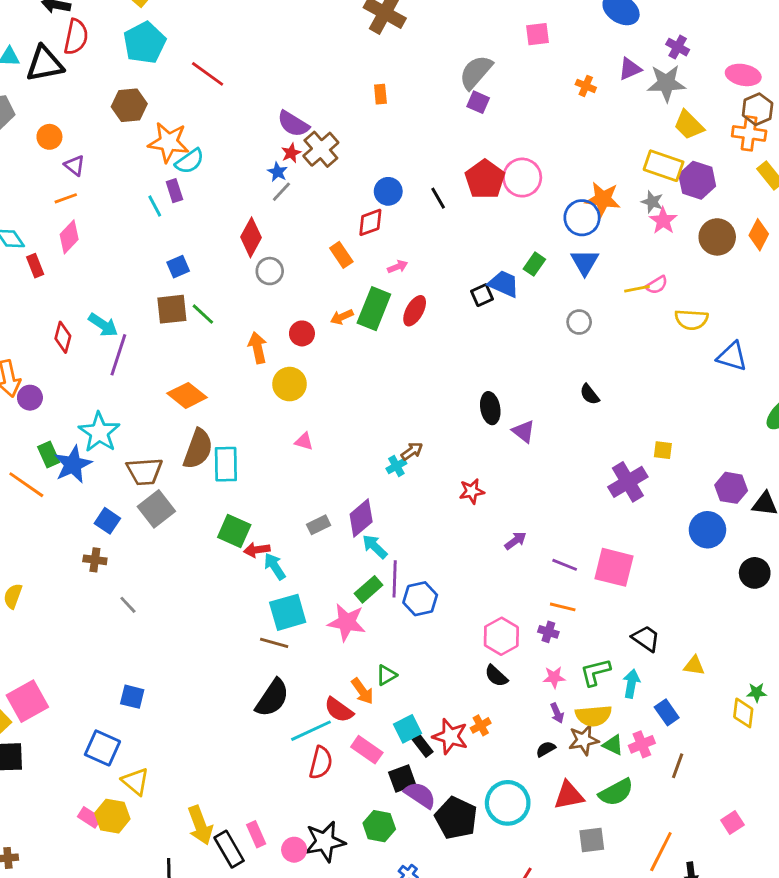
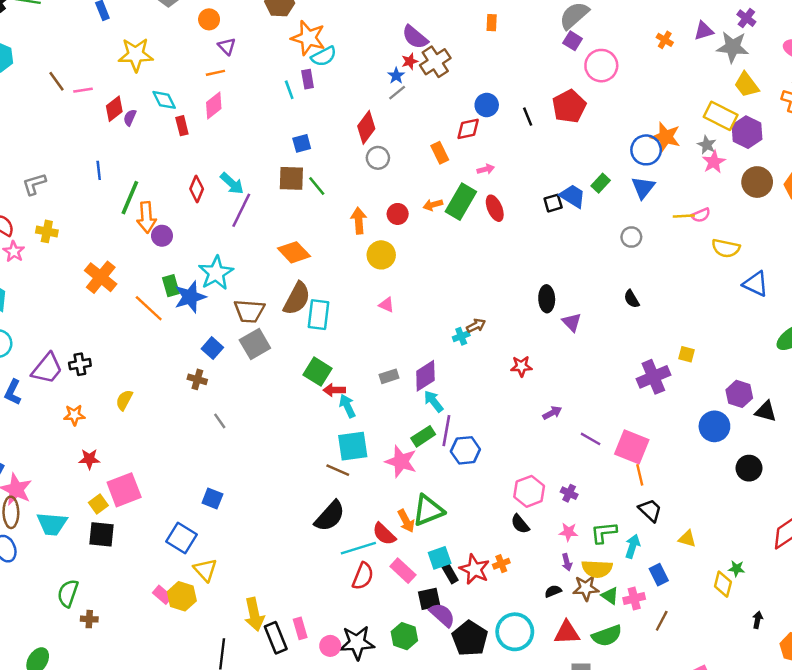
pink circle: (522, 178) -> (601, 66), moved
red ellipse: (415, 311) -> (495, 208), turned -60
orange line: (563, 607) -> (640, 475), moved, turned 55
green triangle: (386, 675) -> (428, 510), size x1.8

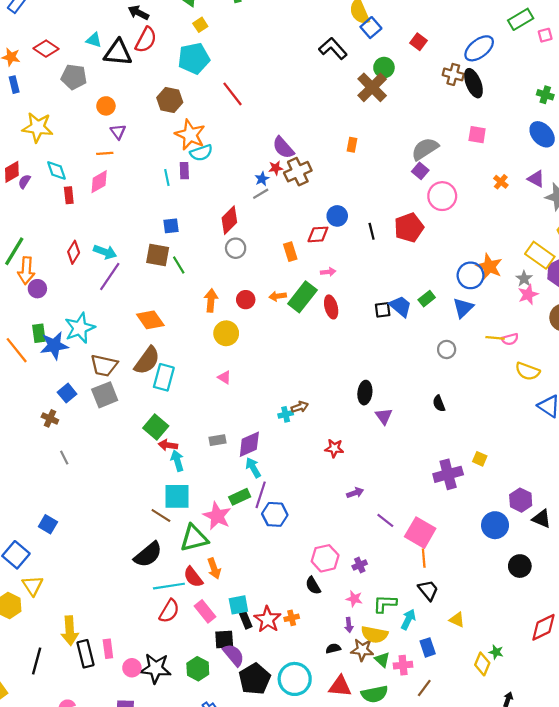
purple triangle: (704, 31) -> (536, 179), turned 36
cyan arrow: (232, 183) -> (105, 252), turned -30
purple cross: (569, 493) -> (360, 565), turned 32
green triangle: (428, 510) -> (194, 538), moved

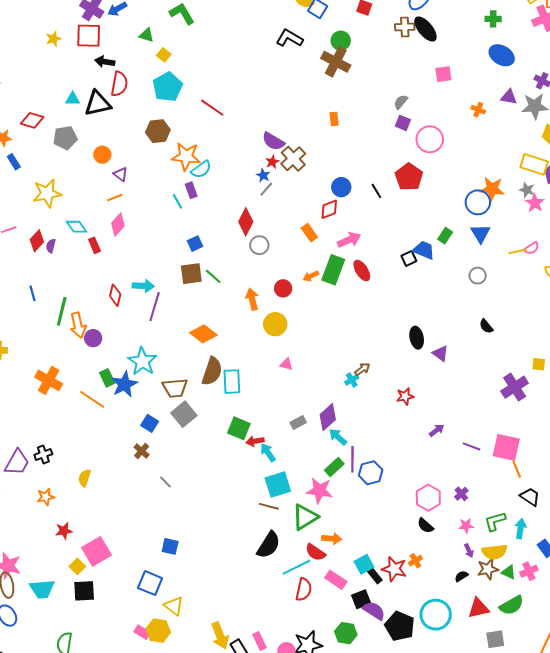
gray semicircle: (425, 149) -> (401, 102), size x0.6
pink arrow: (328, 272) -> (349, 240), size x1.6
brown cross: (50, 418) -> (142, 451), turned 35
orange arrow: (214, 568) -> (332, 539), turned -48

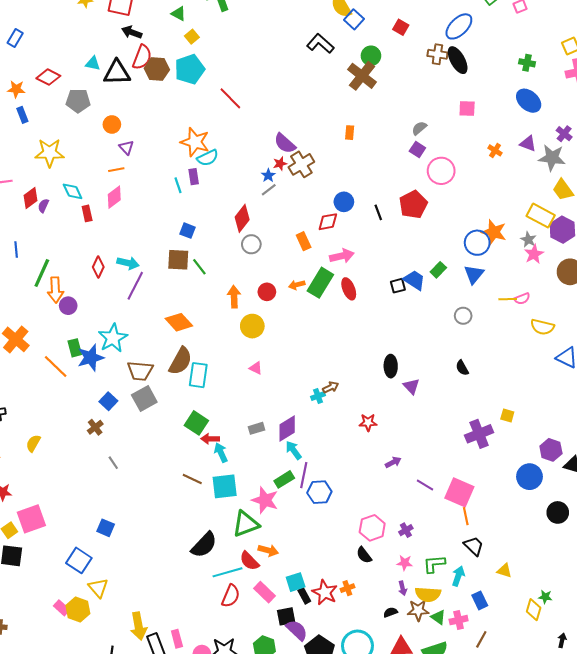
brown hexagon: (158, 131) -> (157, 69), moved
blue square: (195, 244) -> (187, 231), turned 35
brown line: (269, 506) -> (192, 479), moved

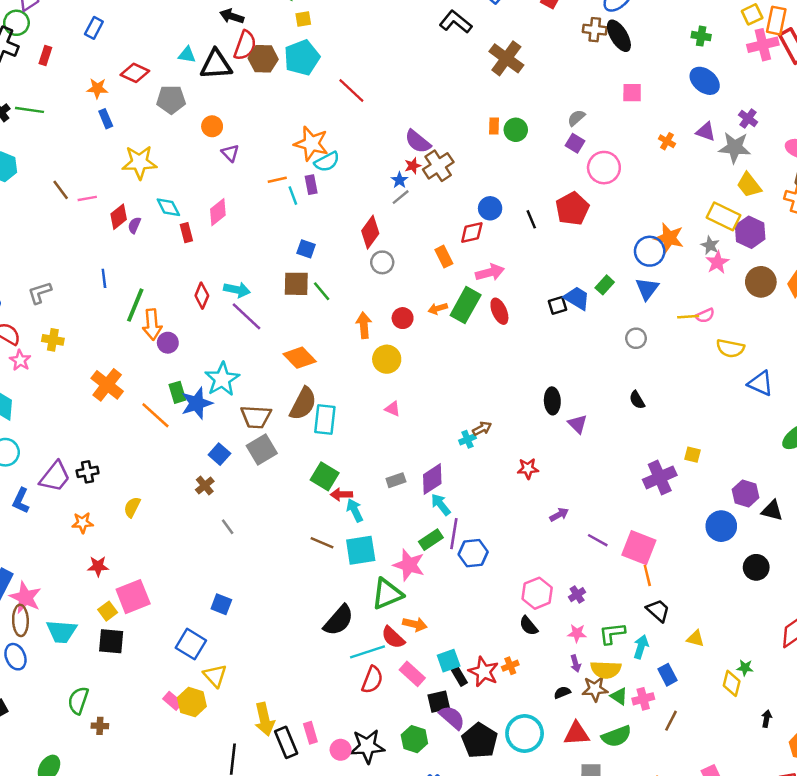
yellow square: (192, 37) -> (303, 19), turned 32
green circle: (371, 56) -> (516, 130), moved
orange line: (116, 170) -> (277, 180), moved
purple line: (135, 286) -> (247, 316), turned -72

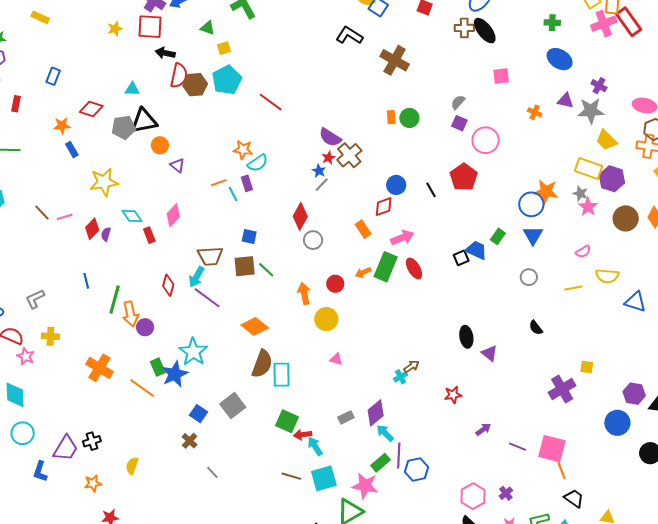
black triangle: (216, 65) -> (144, 121), moved
orange star: (311, 144) -> (243, 150), size x0.7
cyan arrow: (237, 290) -> (197, 277), turned 115
yellow line: (688, 317) -> (573, 288), moved
brown trapezoid: (256, 417) -> (210, 256), moved

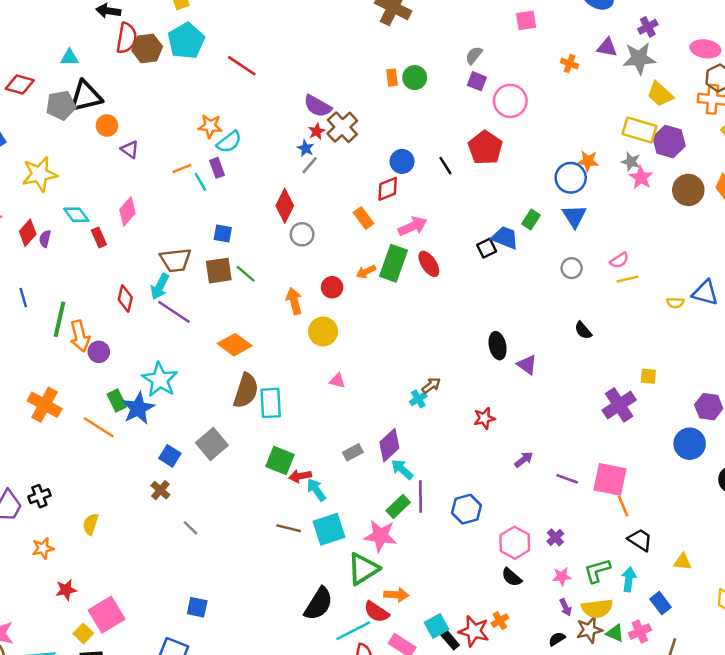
purple cross: (599, 86) -> (648, 27), turned 35
orange star: (546, 192) -> (588, 161), size x0.7
pink semicircle: (583, 252) -> (619, 260), moved
yellow semicircle: (607, 276) -> (675, 303), moved, size x0.6
blue hexagon: (416, 470) -> (466, 509), moved

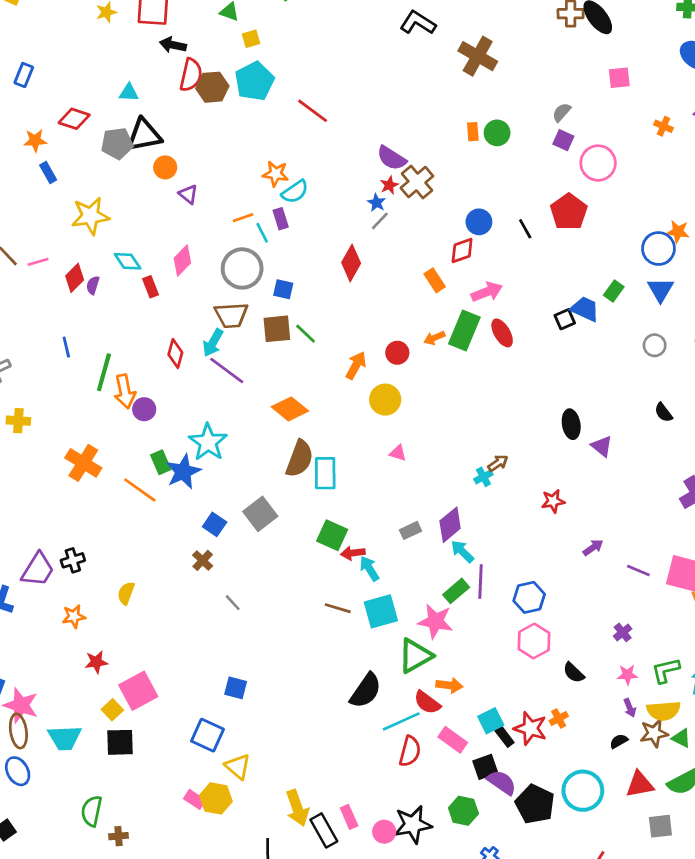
gray circle: (302, 234) -> (242, 268), moved, size x1.6
orange arrow: (294, 301) -> (356, 365), turned 40
pink hexagon: (515, 543) -> (534, 641), moved

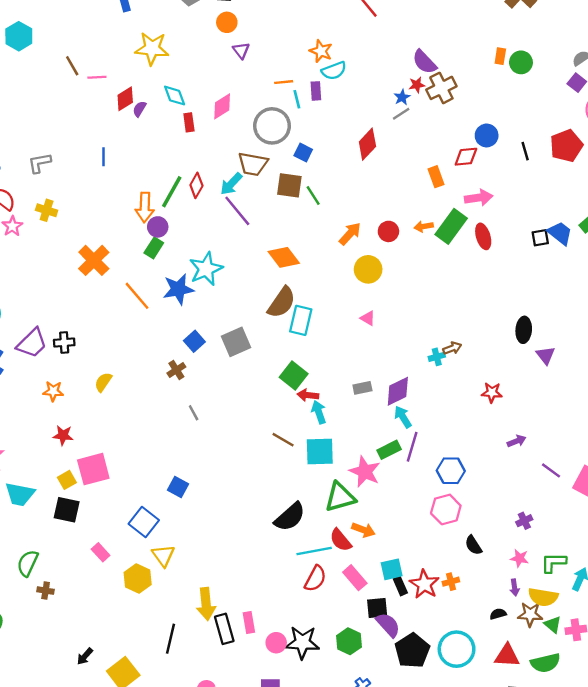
green line: (104, 372) -> (172, 192), moved
green rectangle: (161, 462) -> (154, 248), moved, turned 42
pink rectangle: (195, 799) -> (101, 552), moved

